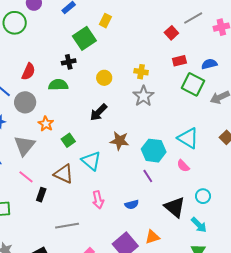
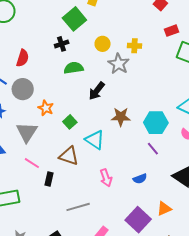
yellow circle: (104, 78) -> (103, 44), moved
green semicircle: (58, 85) -> (74, 68), moved
gray star: (143, 96) -> (119, 64), moved

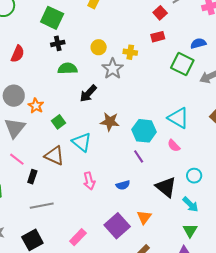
green square: (74, 19) -> (52, 18), moved, turned -30
red rectangle: (171, 31) -> (158, 37), moved
gray circle: (23, 89) -> (14, 96), moved
gray line: (78, 207) -> (42, 206), moved
orange triangle: (164, 209) -> (144, 217), turned -35

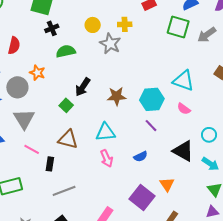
black arrow: (88, 93) -> (83, 87), moved
orange star: (36, 106) -> (37, 73), moved
cyan triangle: (82, 142) -> (105, 132), moved, turned -35

